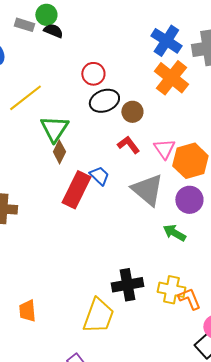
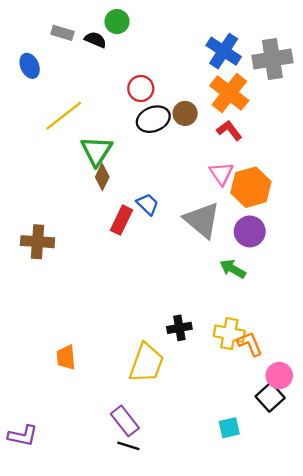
green circle: (46, 15) -> (117, 22), moved
brown circle: (132, 112) -> (185, 113), moved
red L-shape: (128, 145) -> (229, 130), moved
red rectangle: (76, 190) -> (122, 220), size x0.7
black cross: (127, 285) -> (179, 328), size x0.7

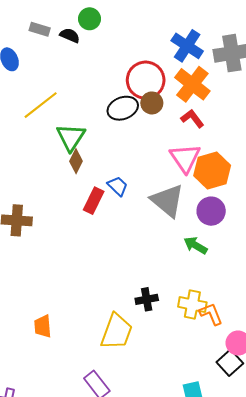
red circle: (141, 88) -> (146, 80), moved, size x1.6
pink triangle: (221, 174) -> (185, 158), size x1.4

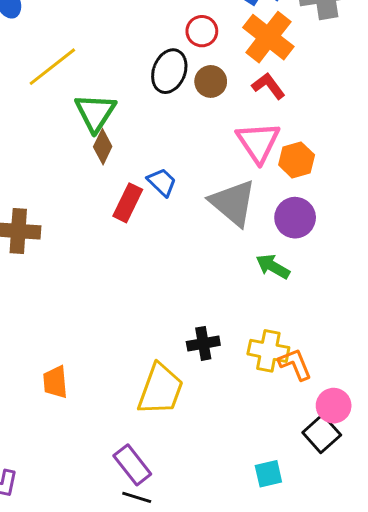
red circle: (146, 80) -> (202, 31), size x0.6
brown circle: (152, 103) -> (211, 81), moved
black ellipse: (123, 108) -> (169, 71), turned -48
orange hexagon: (212, 171) -> (297, 160), size x0.7

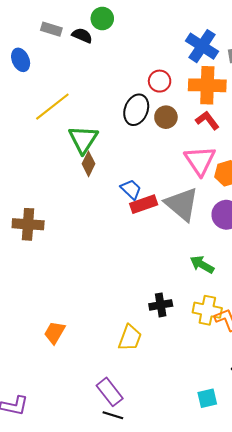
orange cross: (268, 37) -> (207, 85), turned -36
red rectangle: (128, 203) -> (144, 204), moved, turned 45
green arrow: (273, 266) -> (202, 265), moved
orange trapezoid: (55, 382) -> (55, 332), turned 35
yellow trapezoid: (160, 389) -> (130, 338), size x0.7

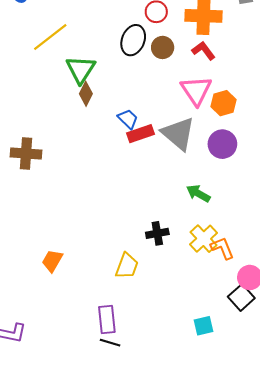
yellow cross: (207, 310) -> (204, 239), turned 36
purple rectangle: (110, 392) -> (107, 319), turned 32

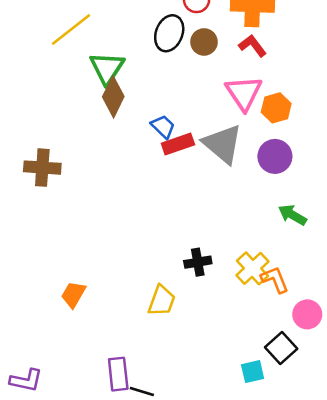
brown diamond: (86, 94) -> (113, 97), size x1.4
green arrow: (198, 193) -> (292, 215), moved
black square: (241, 297) -> (281, 348), moved
purple rectangle: (107, 319) -> (118, 374), moved

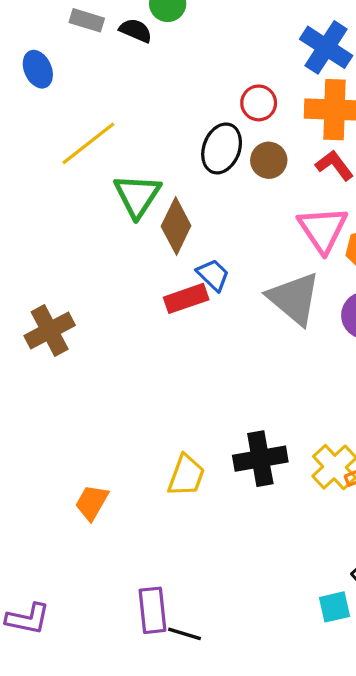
brown diamond: (113, 97) -> (176, 226), moved
red rectangle: (178, 144) -> (186, 298), moved
brown cross: (42, 168) -> (50, 330), turned -32
black cross: (198, 262) -> (260, 459), size x1.4
yellow trapezoid: (162, 301) -> (186, 475), moved

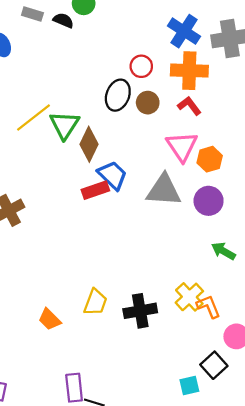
yellow line: (88, 143) -> (33, 118), moved
blue trapezoid: (213, 275) -> (112, 175), size x1.4
gray triangle: (294, 298) -> (164, 190), turned -36
black cross: (260, 459) -> (140, 311), moved
orange trapezoid: (92, 502) -> (49, 319), moved, turned -75

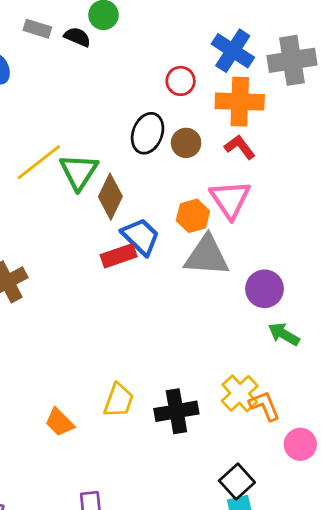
red circle: (141, 66) -> (181, 81), moved
orange hexagon: (210, 159) -> (193, 216), moved
purple circle: (209, 201) -> (265, 289), moved
black square: (214, 365) -> (237, 481), moved

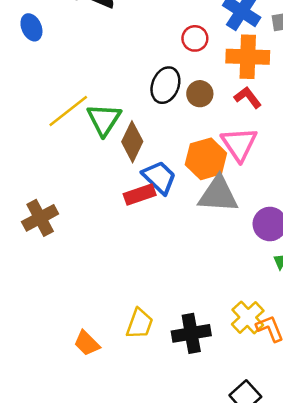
orange hexagon: (193, 216) -> (206, 159), size x1.4

